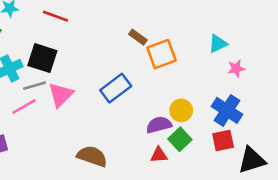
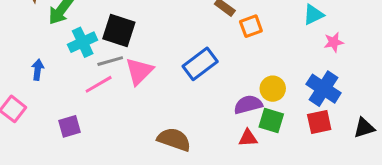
orange square: (162, 54) -> (251, 26), size x0.7
green square: (180, 139) -> (271, 121), turned -30
black triangle: (252, 160) -> (364, 128), moved, size x0.7

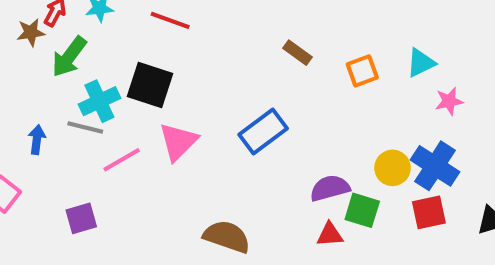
orange square: (251, 26) -> (362, 71), moved
gray line: (110, 61) -> (85, 127), moved, turned 30
yellow circle: (273, 89) -> (393, 168), moved

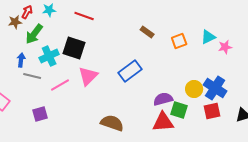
pink star: (449, 101) -> (225, 47), moved
gray line: (85, 127) -> (32, 76), moved
blue arrow: (37, 140) -> (21, 60), moved
red triangle: (330, 235) -> (163, 122), size x1.6

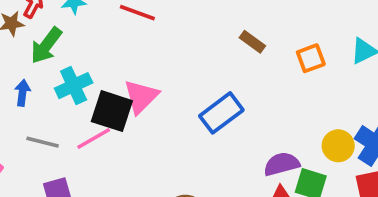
black square: (74, 48) -> (112, 111), moved
gray line: (32, 76) -> (43, 142), moved
pink triangle: (88, 76) -> (141, 97), moved

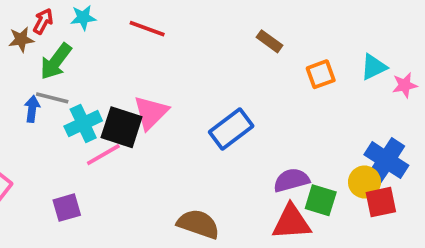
brown rectangle: (252, 42) -> (270, 41), moved
cyan cross: (74, 86) -> (83, 124), moved
gray line: (43, 142) -> (52, 98), moved
yellow circle: (338, 146) -> (364, 182), moved

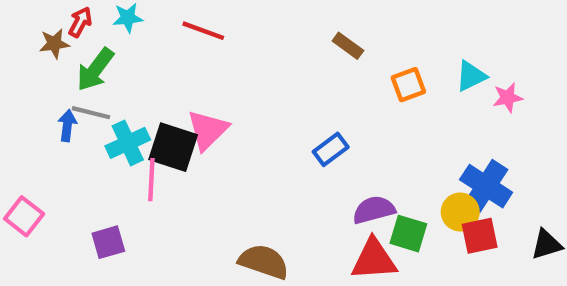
blue rectangle: (231, 129) -> (331, 149), moved, size x0.7
pink line: (103, 155) -> (151, 180), turned -57

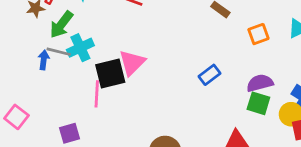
cyan cross: (128, 143) -> (80, 48), moved
black square: (173, 147) -> (110, 73), turned -32
purple semicircle: (374, 210) -> (260, 83), moved
green square: (408, 234) -> (258, 103), moved

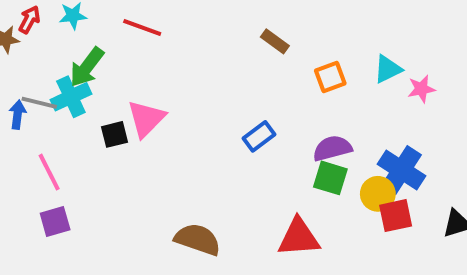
green arrow: (61, 25) -> (87, 67), moved
black square: (110, 73) -> (114, 134), size x0.6
pink line: (97, 94) -> (49, 172), moved, turned -30

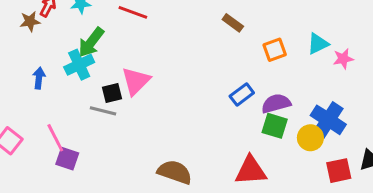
gray line: (39, 103) -> (103, 111), moved
blue rectangle: (259, 136) -> (242, 94), moved
pink line: (49, 172) -> (55, 138), moved
red square: (396, 216) -> (339, 171), moved
purple square: (55, 222) -> (67, 159), turned 35

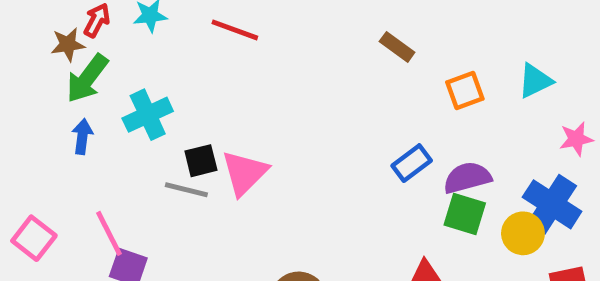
green arrow: (91, 42) -> (87, 78), moved
pink star: (343, 59) -> (576, 139), moved
pink triangle: (136, 81) -> (245, 173), moved

